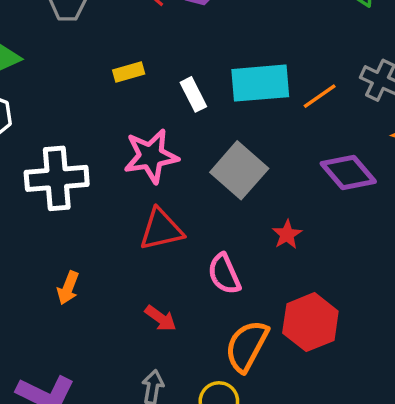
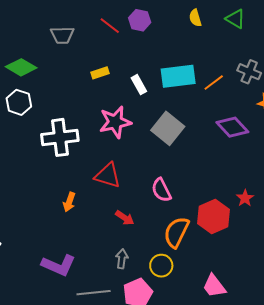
red triangle: (161, 229) -> (108, 175), moved, turned 32
red star: (287, 234) -> (245, 198), moved

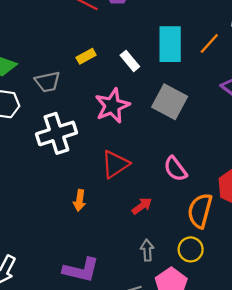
gray trapezoid: (62, 35) -> (48, 82), moved
cyan rectangle: (178, 76) -> (170, 44), turned -72
red triangle: (108, 175) -> (115, 164), turned -40
red arrow: (125, 218) -> (142, 206), turned -60

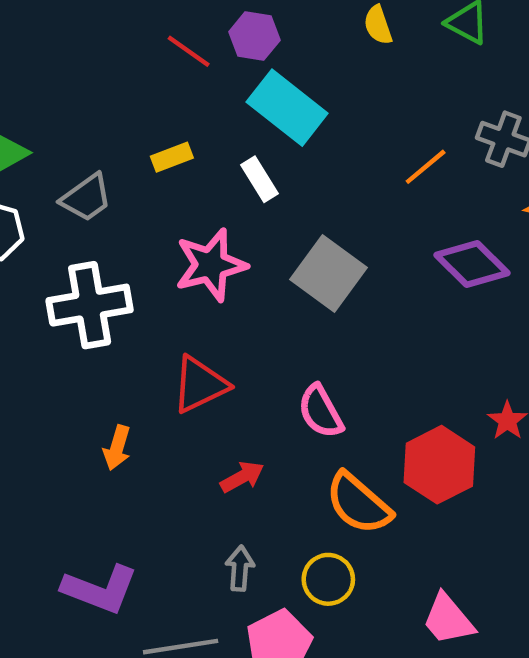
cyan rectangle: (170, 44) -> (287, 108), moved, turned -60
gray trapezoid: (48, 82) -> (86, 198), turned -32
orange semicircle: (200, 211) -> (358, 503), turned -72

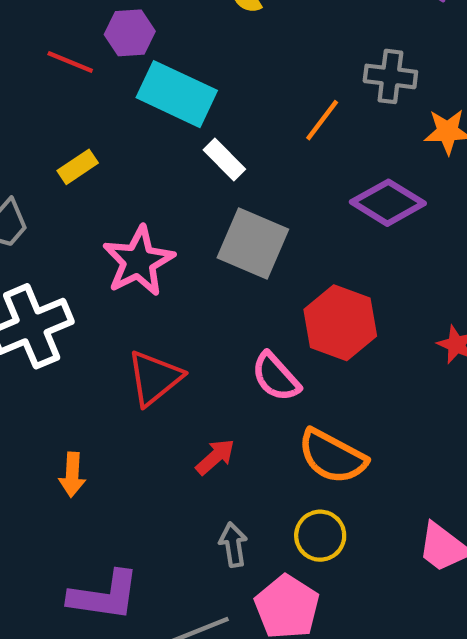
white rectangle: (259, 179) -> (224, 160), moved
orange arrow: (117, 448) -> (72, 475), moved
red hexagon: (439, 465) -> (340, 323), moved

